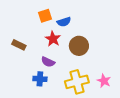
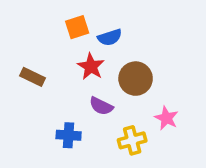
purple semicircle: (48, 62) -> (101, 106), moved
pink star: (104, 81) -> (166, 118), moved
yellow cross: (77, 82) -> (132, 140), size x0.7

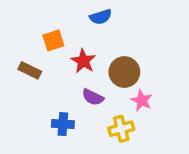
orange square: (77, 27) -> (53, 40), moved
blue semicircle: (110, 37) -> (101, 17), moved
pink star: (166, 118) -> (142, 100), moved

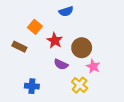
orange square: (53, 40) -> (35, 27), turned -32
blue cross: (63, 124) -> (32, 86), moved
yellow cross: (121, 129) -> (80, 85), turned -35

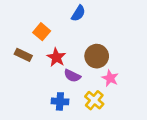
blue semicircle: (66, 11) -> (78, 13), turned -40
red star: (55, 40) -> (56, 57), moved
blue cross: (32, 86) -> (60, 101), moved

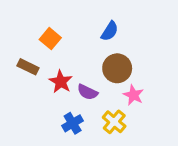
blue semicircle: (78, 13) -> (110, 31), moved
red star: (56, 57) -> (61, 82), moved
blue cross: (60, 101) -> (73, 123), turned -35

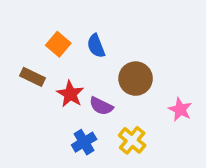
blue semicircle: (110, 31) -> (96, 46), moved, turned 126
pink star: (133, 95) -> (180, 109), moved

